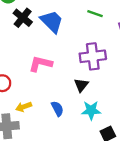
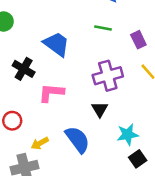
black cross: (23, 18) -> (24, 69), moved
blue semicircle: (57, 109) -> (77, 140), size x1.6
cyan star: (91, 110) -> (128, 135), moved

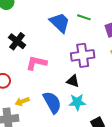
blue trapezoid: (57, 44) -> (60, 23), moved
black triangle: (100, 109) -> (73, 81), turned -48
cyan star: (128, 135) -> (77, 102), moved

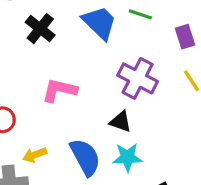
black cross: (17, 41) -> (40, 29), moved
purple cross: (83, 55) -> (138, 78), turned 35

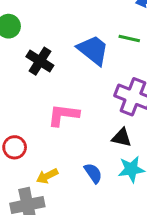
blue semicircle: (85, 157) -> (93, 173), size x0.6

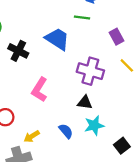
green line: (129, 39) -> (82, 18), moved
pink L-shape: (63, 115) -> (40, 90), turned -60

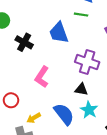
blue trapezoid: (57, 39) -> (59, 33), turned -145
cyan star: (94, 125) -> (89, 110), turned -30
blue semicircle: (66, 131) -> (64, 114), size x1.6

